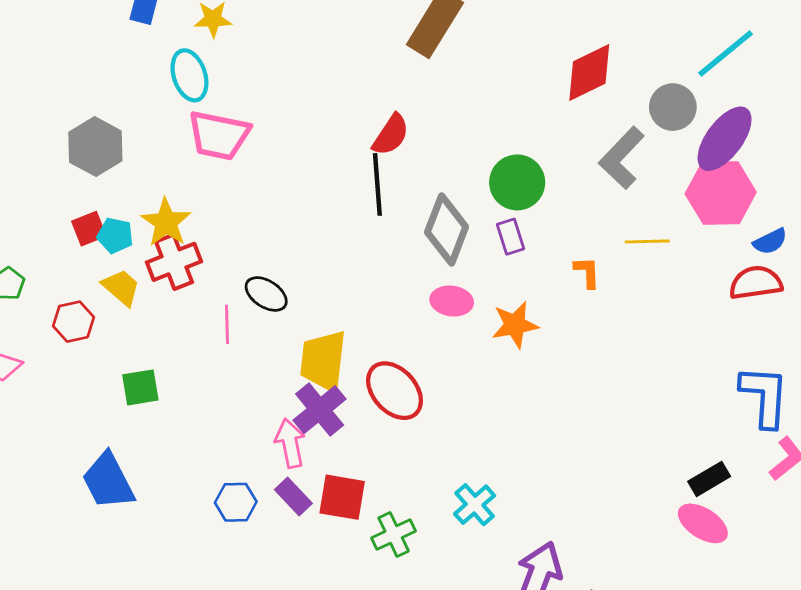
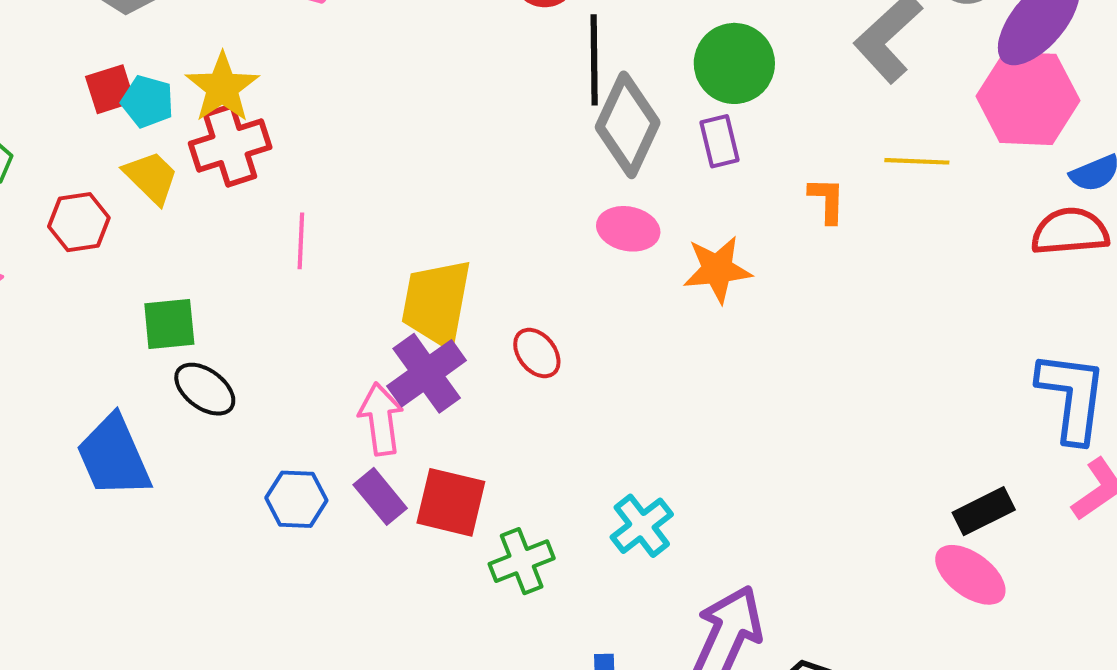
black line: (377, 184) -> (594, 60), moved
black ellipse: (266, 294) -> (205, 389), moved
red ellipse: (395, 391) -> (537, 353), size x0.6

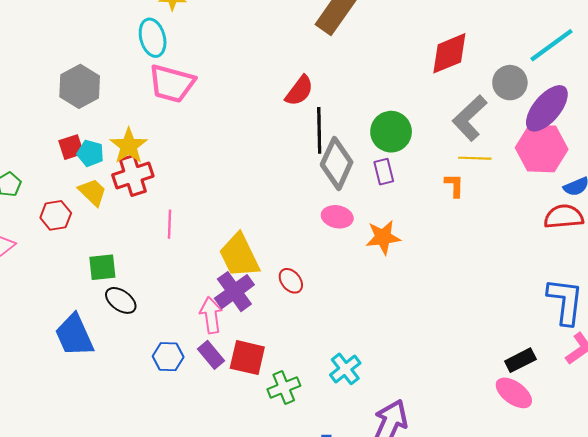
yellow line: (917, 161) -> (475, 158), moved
orange L-shape: (827, 200) -> (454, 185), moved
yellow trapezoid: (437, 303) -> (239, 256), turned -36

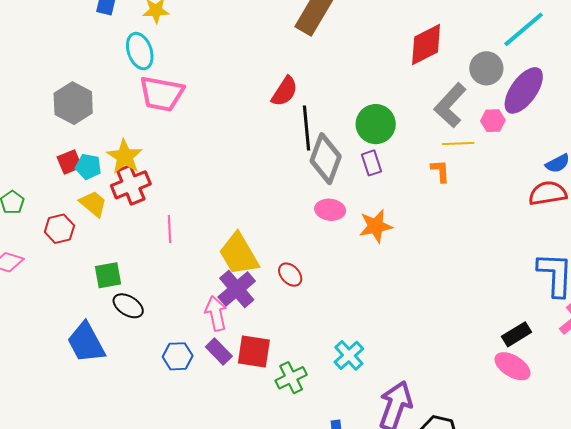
pink hexagon: (542, 149) -> (493, 121), moved, size x0.5

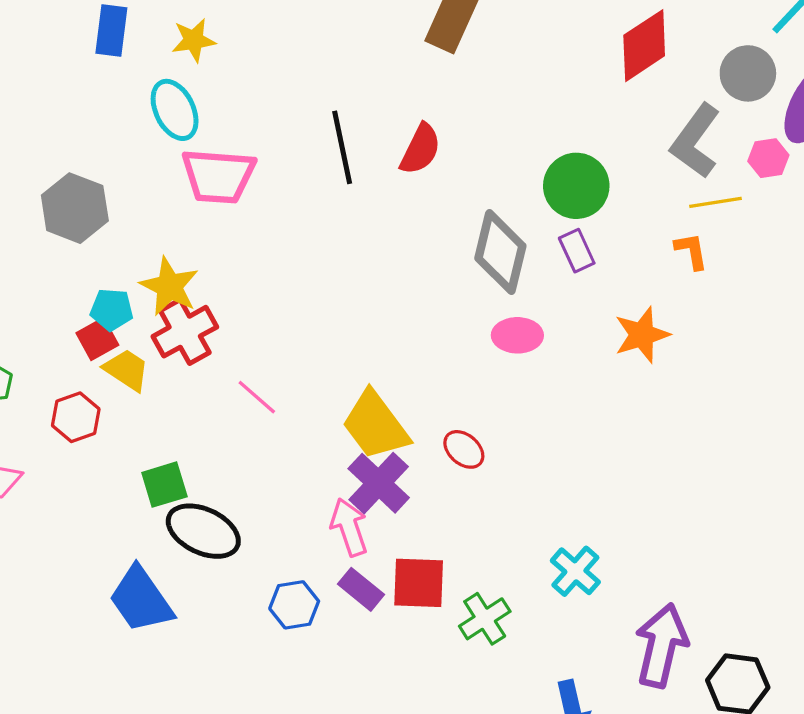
black line: (307, 128) -> (342, 147), moved
red square: (69, 162) -> (97, 339), moved
orange star: (376, 226) -> (642, 335), moved
pink line: (169, 229) -> (257, 397), turned -40
black ellipse: (128, 306) -> (203, 531), size x1.4

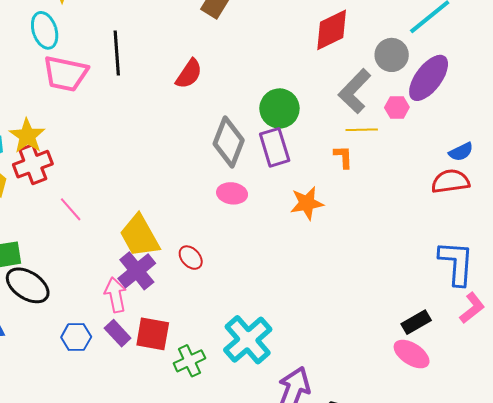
black line: (342, 147) -> (117, 53), moved
purple rectangle: (577, 251) -> (275, 147), size x1.5
cyan cross: (575, 571) -> (248, 340), size x1.6

